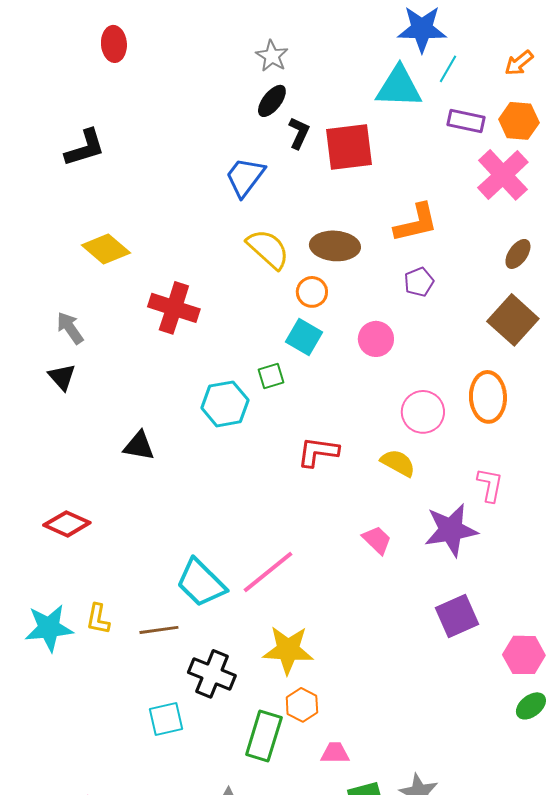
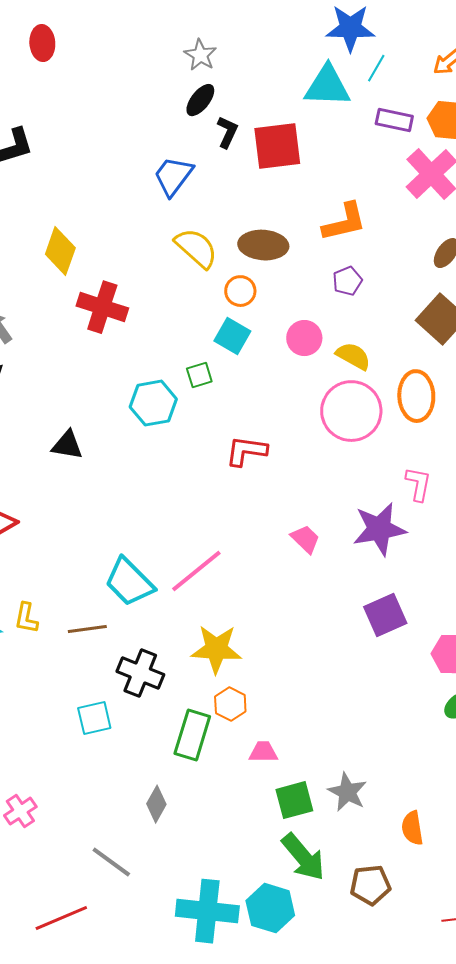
yellow diamond: (106, 249) -> (60, 251), moved, turned 69
pink circle: (423, 412) -> (351, 411), size x1.4
yellow semicircle: (398, 463) -> (353, 356), moved

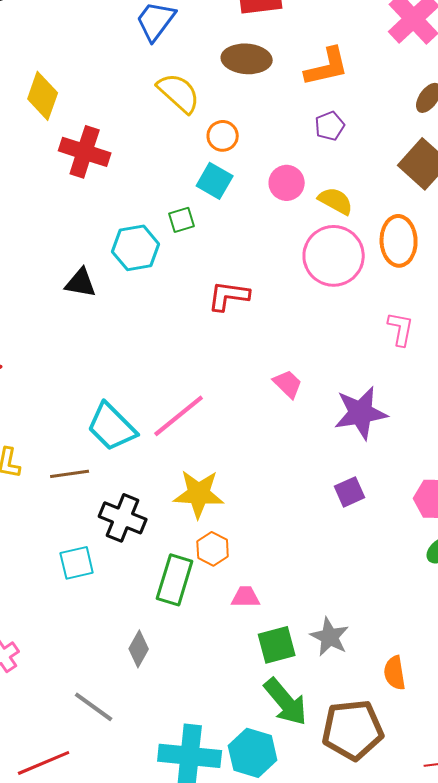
brown ellipse: (263, 245) -> (247, 59), moved
black triangle: (67, 445) -> (81, 283), moved
purple star: (379, 529) -> (361, 413), moved
purple square: (385, 615) -> (350, 492), moved, size x0.7
brown pentagon: (370, 885) -> (353, 730), size x1.5

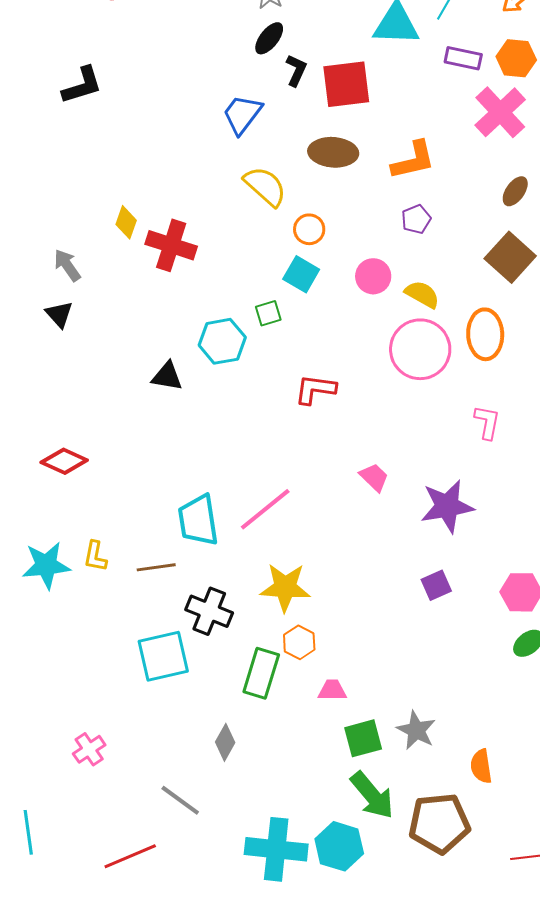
yellow diamond: (43, 96) -> (126, 222), moved, size x0.7
cyan trapezoid: (112, 427) -> (198, 520), turned 36
cyan square: (77, 563) -> (163, 656), size x1.5

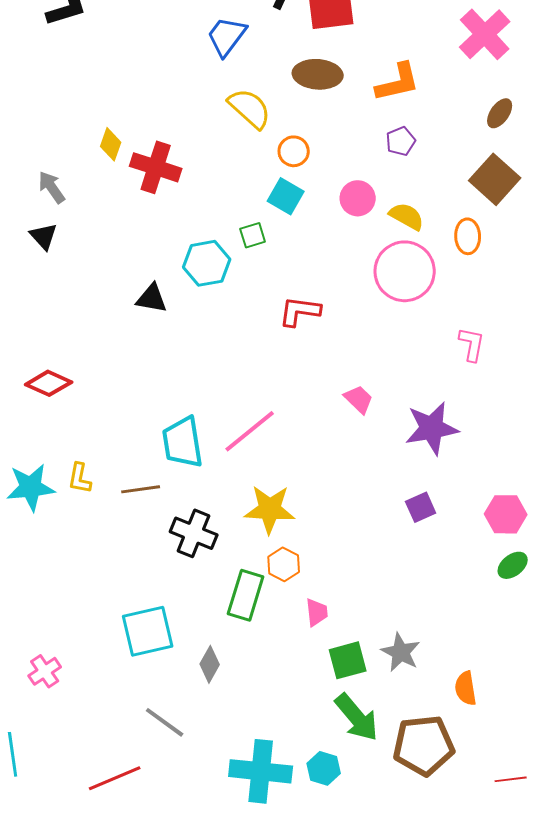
orange ellipse: (485, 334) -> (468, 236), moved, size x0.7
cyan square: (163, 656) -> (148, 631), moved
pink trapezoid: (332, 690) -> (317, 612), turned 84
pink cross: (89, 749) -> (45, 671), moved
cyan hexagon: (339, 846) -> (324, 768), size x0.7

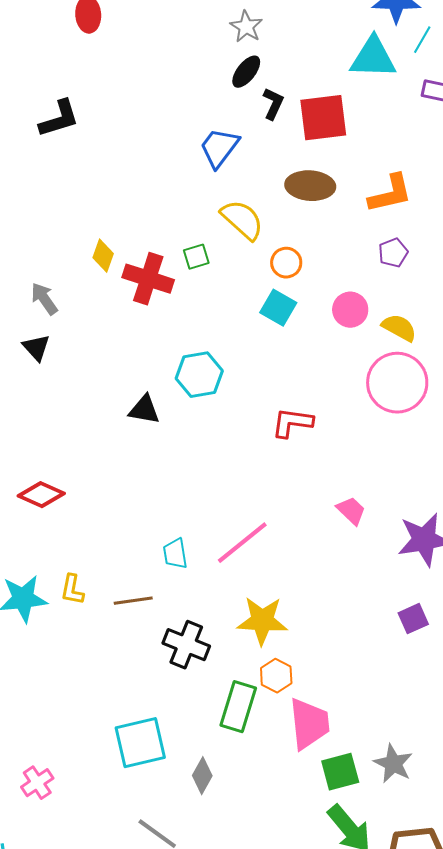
green square: (253, 235) -> (196, 257), moved
cyan trapezoid: (183, 442) -> (175, 554), size x0.6
pink trapezoid: (317, 612) -> (309, 724), size x1.8

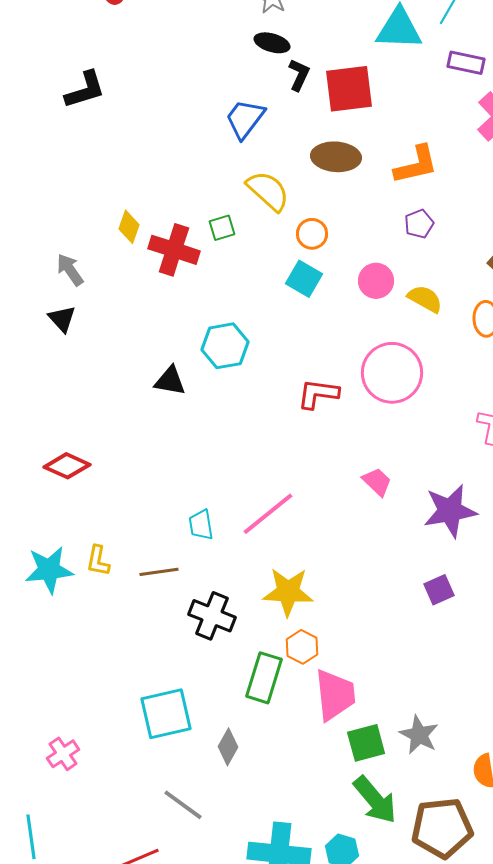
black ellipse: (246, 72) -> (272, 43), turned 68
pink circle: (397, 383) -> (392, 373), moved

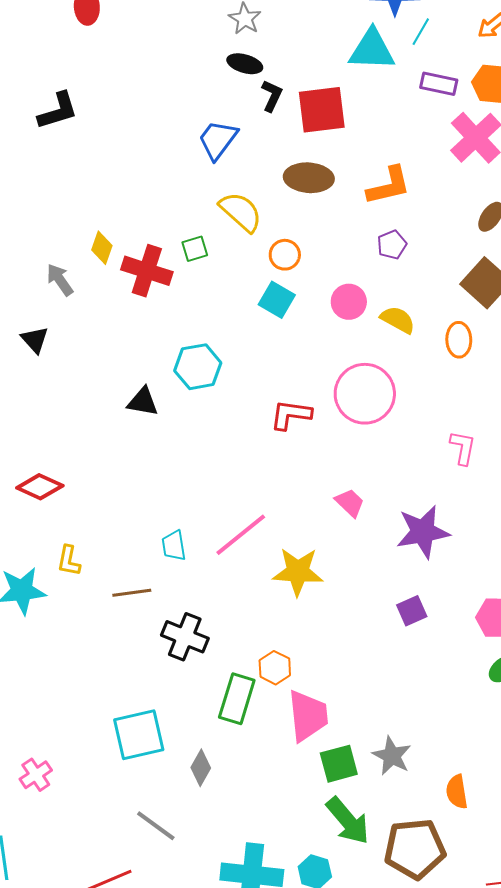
gray arrow: (70, 270) -> (60, 280), moved
yellow L-shape: (98, 561) -> (69, 561), moved
yellow star: (288, 592) -> (298, 572), moved

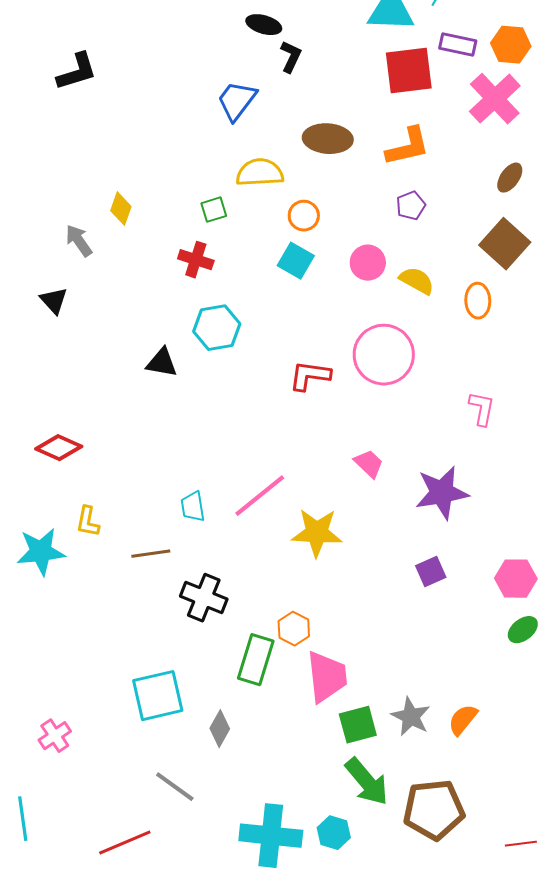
red square: (322, 110) -> (409, 71), moved
yellow semicircle: (241, 212) -> (260, 173), turned -45
red cross: (147, 271) -> (196, 260), moved, size x0.7
orange semicircle: (457, 792) -> (463, 720), moved, turned 48

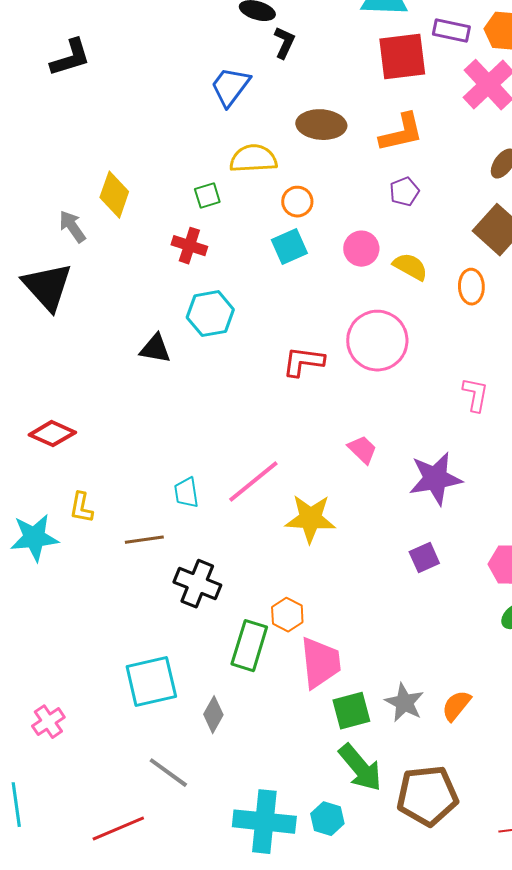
yellow diamond: (121, 209) -> (114, 195), size x1.4
cyan square: (296, 261) -> (289, 247), turned 36
black triangle: (54, 301) -> (47, 287), size x1.8

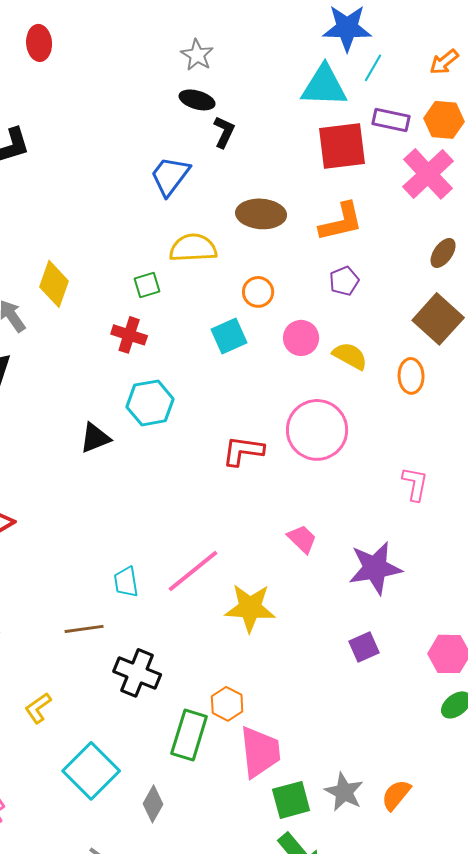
orange circle: (297, 202) -> (258, 292), moved
black triangle: (155, 349) -> (95, 438), turned -32
yellow L-shape: (81, 508) -> (38, 708), moved, turned 44
cyan square: (151, 682) -> (91, 771), turned -32

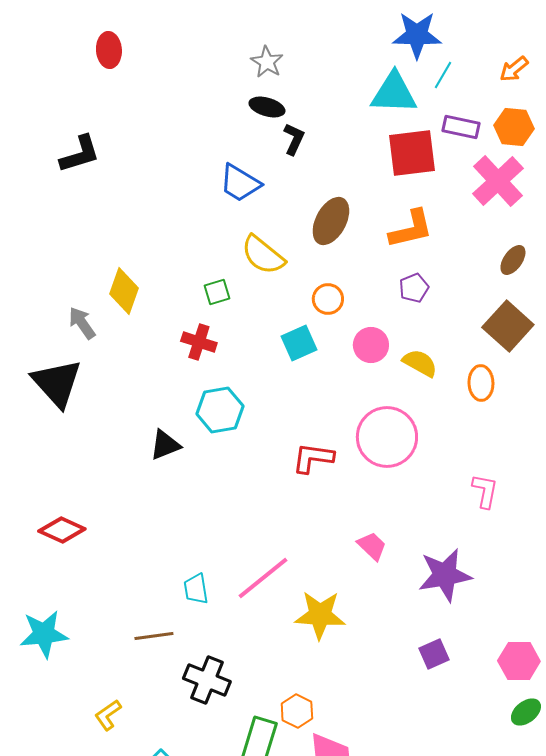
blue trapezoid: (170, 176) -> (240, 183), turned -96
brown ellipse: (261, 214) -> (331, 221), turned -66
yellow semicircle: (193, 248) -> (263, 255), turned -138

